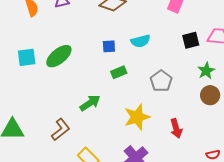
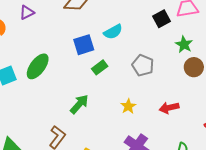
blue square: (109, 46) -> (84, 45), size x1.5
yellow star: (137, 117) -> (128, 106), size x0.6
red arrow: (176, 128) -> (169, 108), turned 108

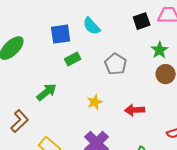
cyan semicircle: (113, 32) -> (92, 26), turned 66

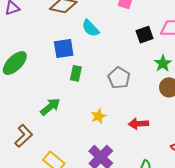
cyan semicircle: (92, 26) -> (90, 28), moved
green rectangle: (73, 59) -> (76, 73), turned -49

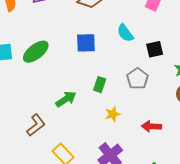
cyan semicircle: (90, 28) -> (125, 33), moved
black square: (145, 35) -> (155, 49), moved
green rectangle: (76, 73) -> (100, 85), moved

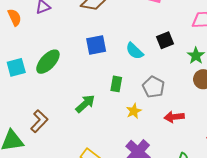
cyan semicircle: (125, 33) -> (135, 51), moved
gray pentagon: (137, 79) -> (153, 87), moved
brown L-shape: (36, 125) -> (39, 121), moved

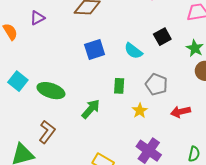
green ellipse: (48, 62) -> (51, 91), moved, turned 72
cyan square: (16, 67) -> (18, 81), turned -30

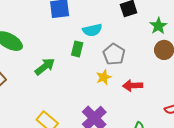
cyan semicircle: (133, 51) -> (92, 30), moved, turned -60
yellow star: (140, 111) -> (104, 77), moved

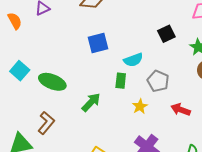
yellow star: (104, 77) -> (140, 106), moved
red arrow: (133, 86) -> (181, 110), turned 30

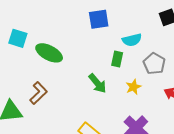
cyan square: (20, 71) -> (18, 38), turned -30
green arrow: (91, 102) -> (97, 83), moved, turned 90

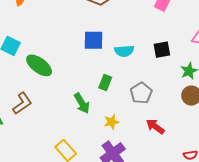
cyan semicircle: (132, 40) -> (124, 51), moved
yellow star: (133, 87) -> (111, 122), moved

